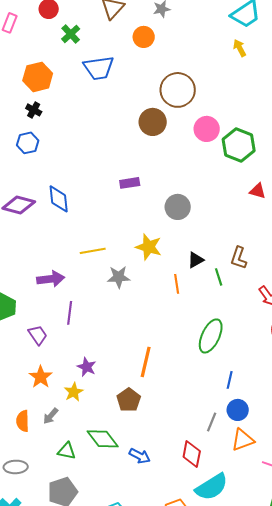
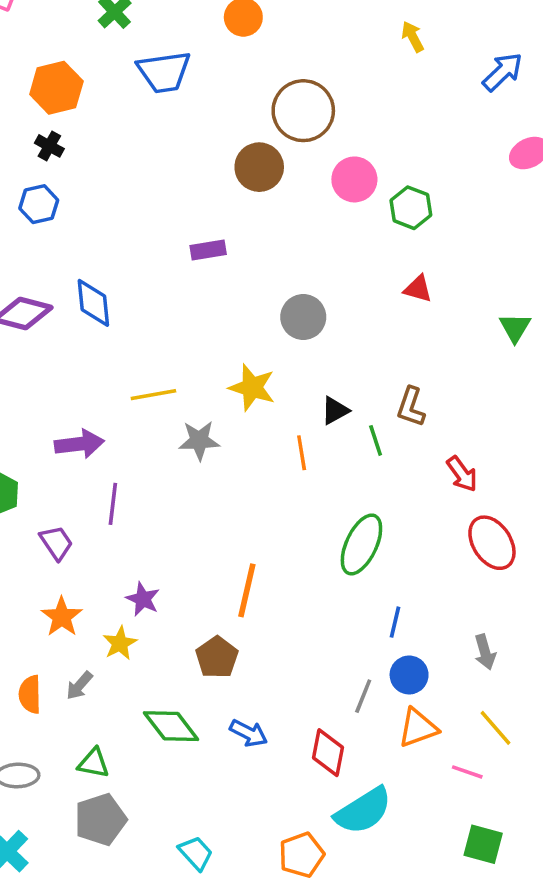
green hexagon: (239, 145) -> (411, 208), size x0.7
purple rectangle: (130, 183) -> (208, 250), moved
red triangle: (258, 191) -> (418, 289), moved
green triangle: (67, 451) -> (93, 763), moved
blue arrow: (140, 456) -> (249, 733), moved

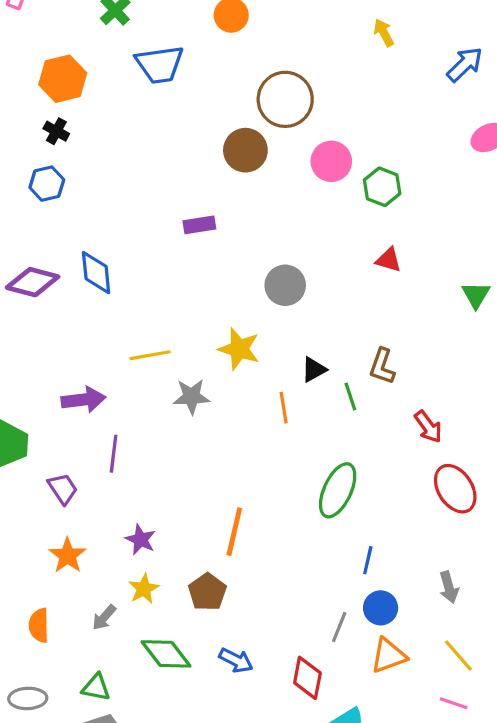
yellow star: (120, 643) -> (144, 589), moved
gray arrow: (79, 686) -> (104, 617), moved
pink line: (467, 772) -> (454, 703), moved

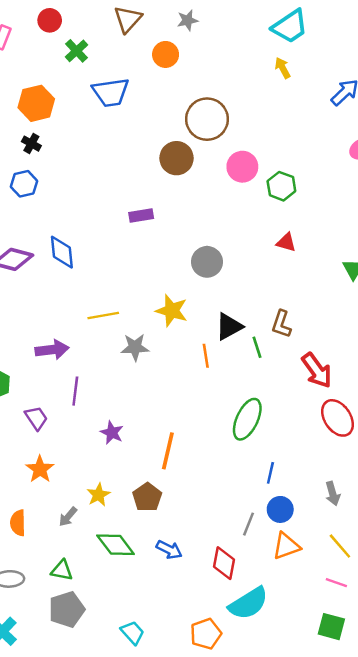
black triangle: (314, 370) -> (229, 326), size x1.4
red arrow: (428, 427) -> (317, 370), size x1.4
purple star: (141, 540) -> (112, 433), moved

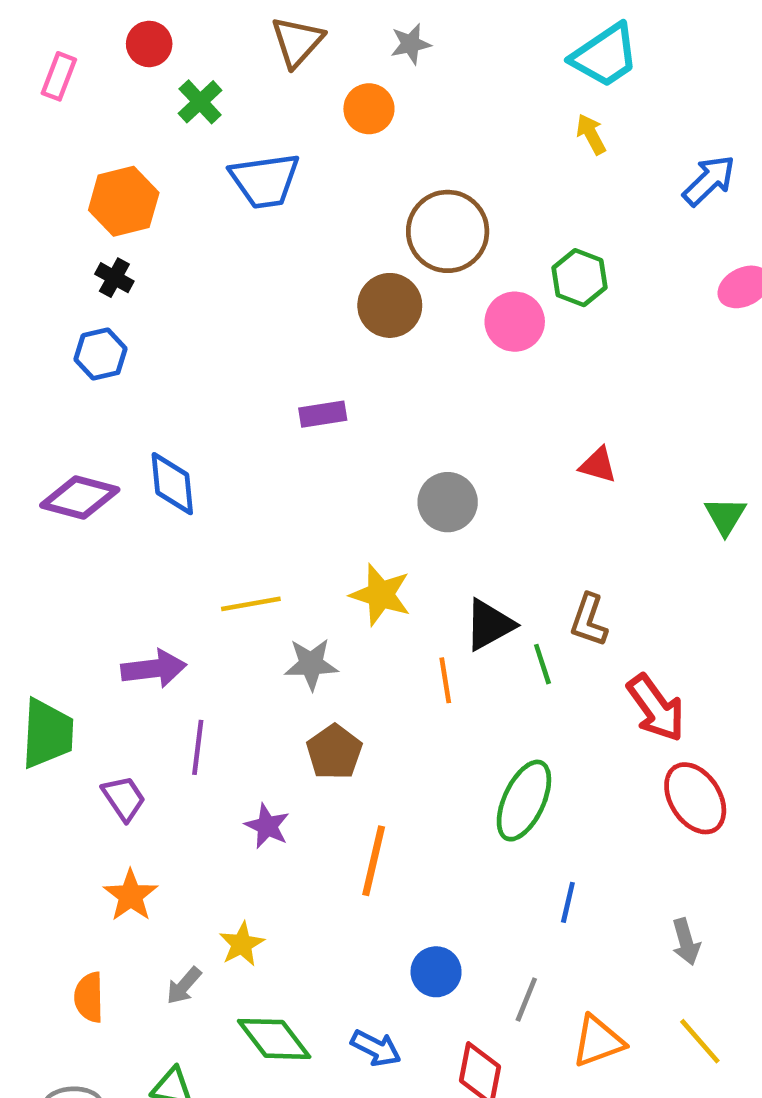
green hexagon: (281, 186) -> (580, 278), moved
brown pentagon: (147, 497) -> (334, 752), moved
blue circle: (280, 509) -> (436, 972), moved

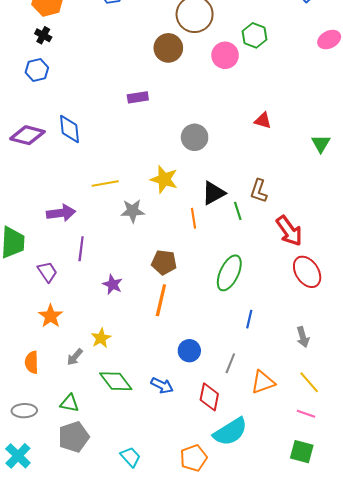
brown pentagon: (334, 752) -> (164, 262), moved, turned -30

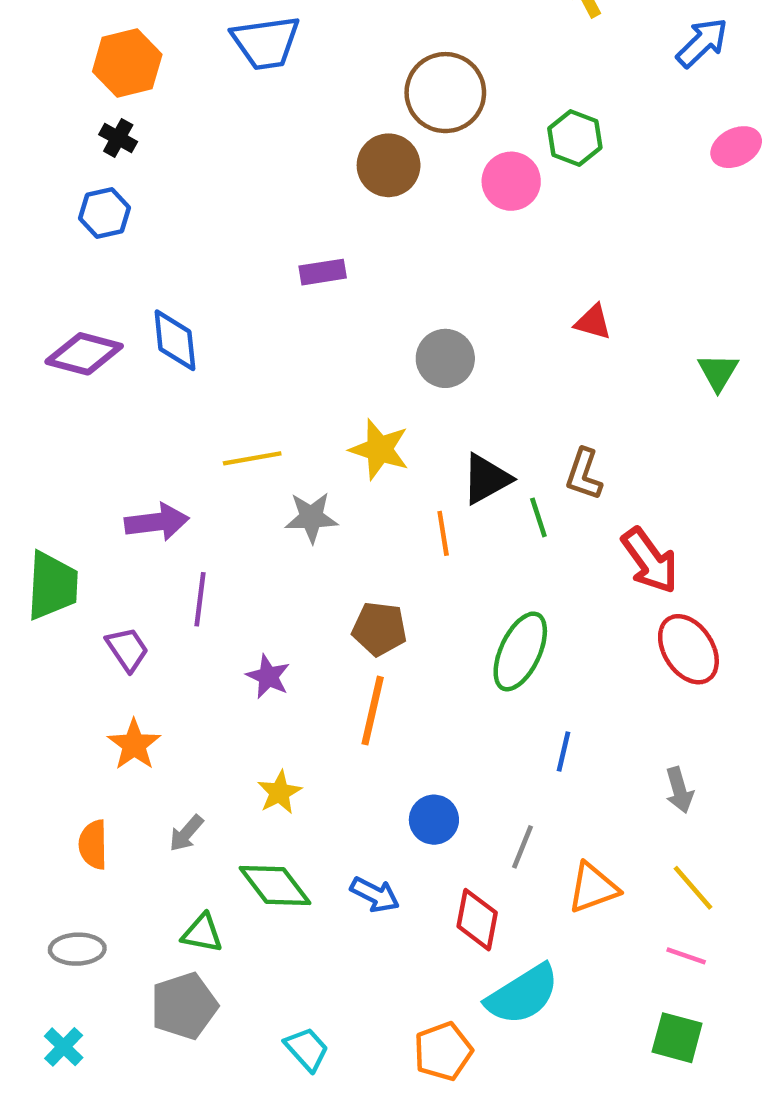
yellow star: (101, 338) -> (279, 792), moved
green triangle: (69, 403) -> (202, 933), moved
cyan cross: (18, 456) -> (64, 1047), size x0.7

